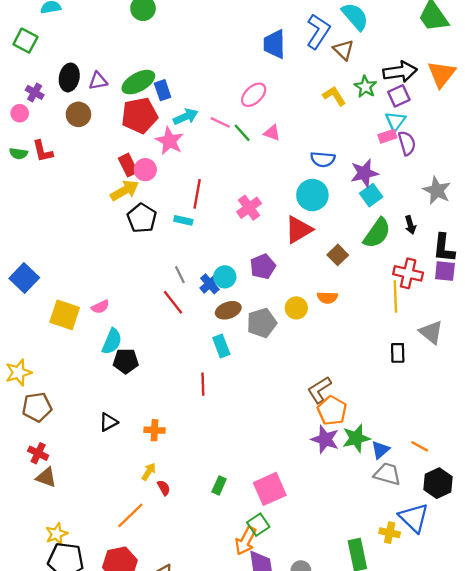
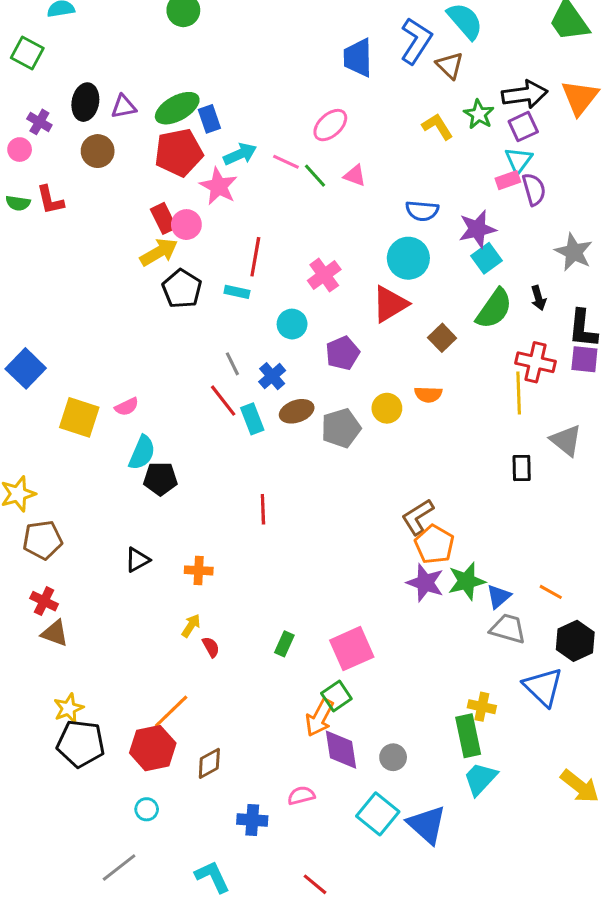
cyan circle: (225, 277) -> (292, 324), moved
cyan rectangle: (221, 346) -> (252, 419), moved
orange line: (130, 515) -> (171, 711), moved
yellow cross: (390, 533) -> (482, 707), moved

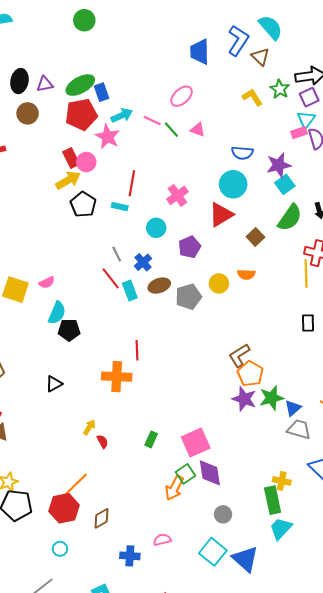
orange cross: (199, 570) -> (117, 377), moved, size x1.6
purple diamond: (341, 750) -> (210, 473), moved

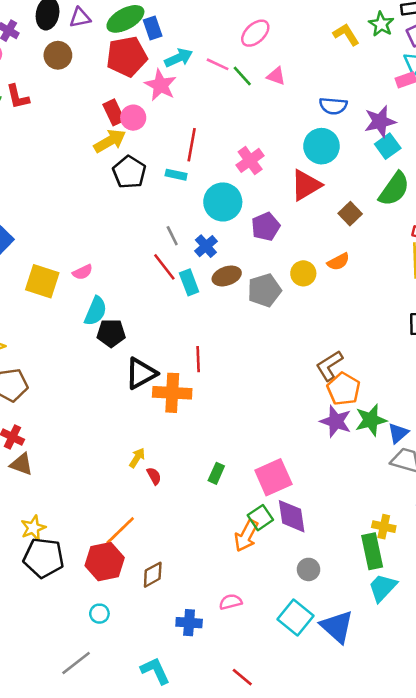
cyan circle: (156, 228) -> (223, 202), size x1.5
orange semicircle: (246, 274) -> (338, 262), turned -30
black triangle: (54, 384) -> (141, 373), moved, size x1.5

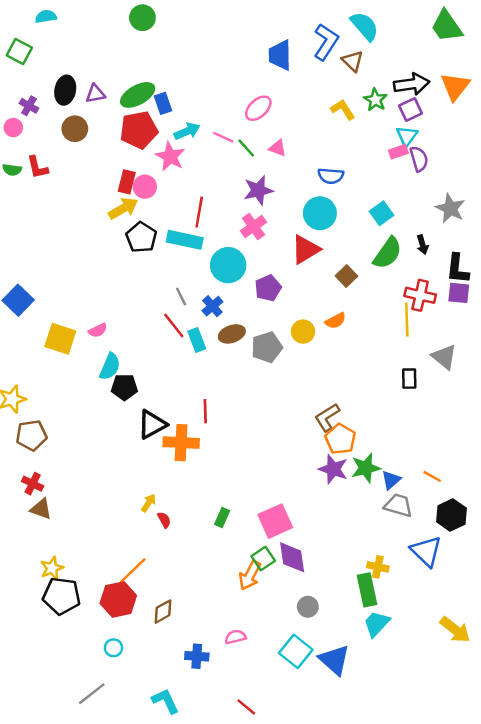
red rectangle: (114, 112) -> (127, 182), turned 40
purple star: (380, 121) -> (258, 190), moved
cyan rectangle: (176, 175) -> (185, 240), size x1.8

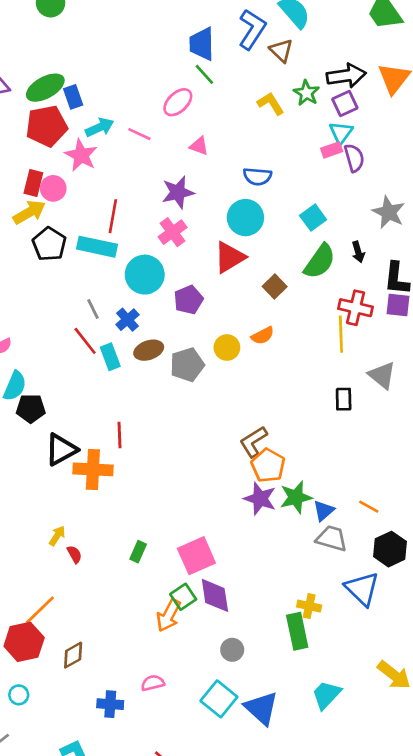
green line: (246, 148) -> (204, 74), moved
cyan trapezoid: (377, 624) -> (326, 695), moved

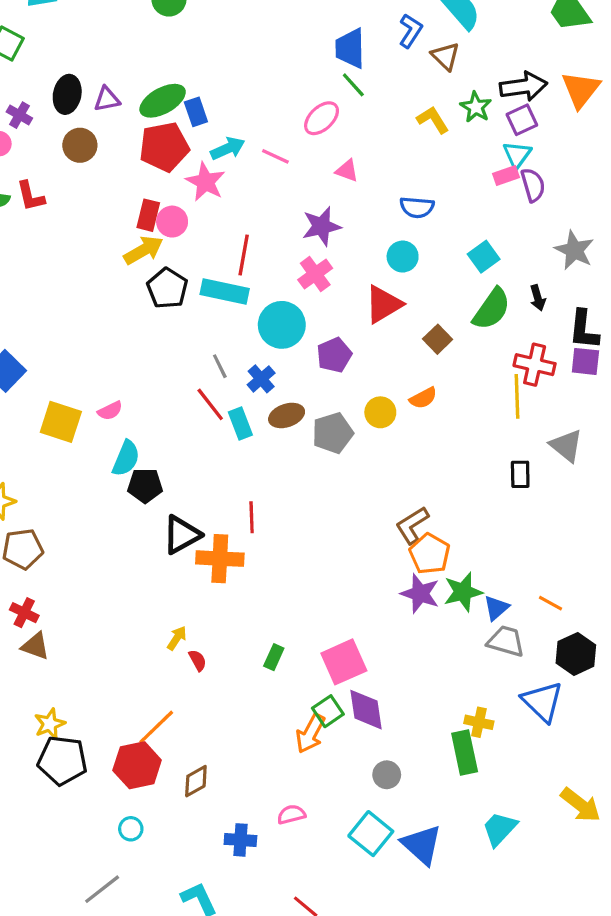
blue L-shape: (252, 29) -> (411, 31), size x0.7
cyan circle: (245, 218) -> (403, 257), size x0.7

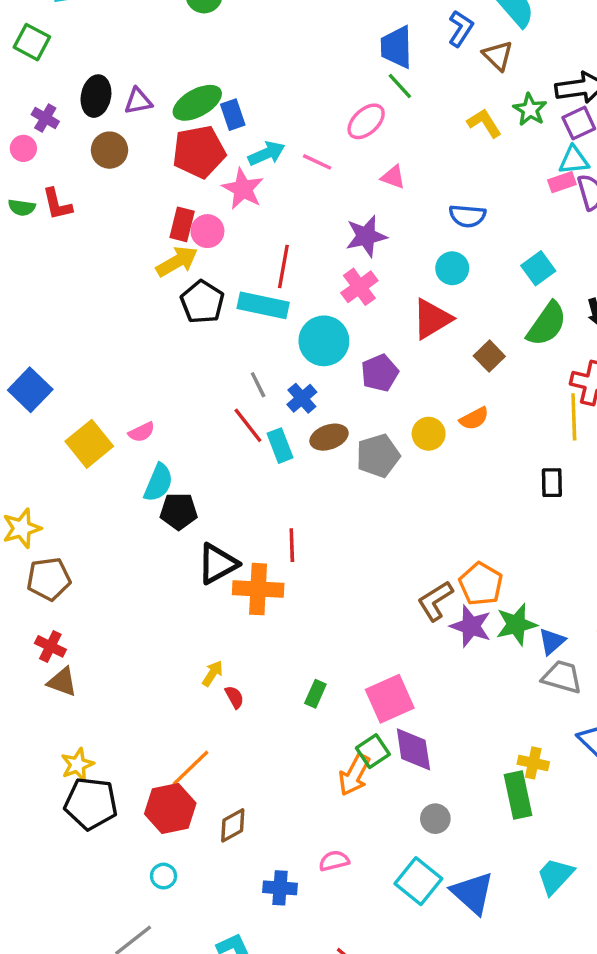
cyan triangle: (517, 155) -> (574, 160), turned 48
yellow square: (61, 422) -> (89, 444), turned 33
black rectangle: (520, 474) -> (552, 483), moved
brown L-shape: (412, 525) -> (435, 601), moved

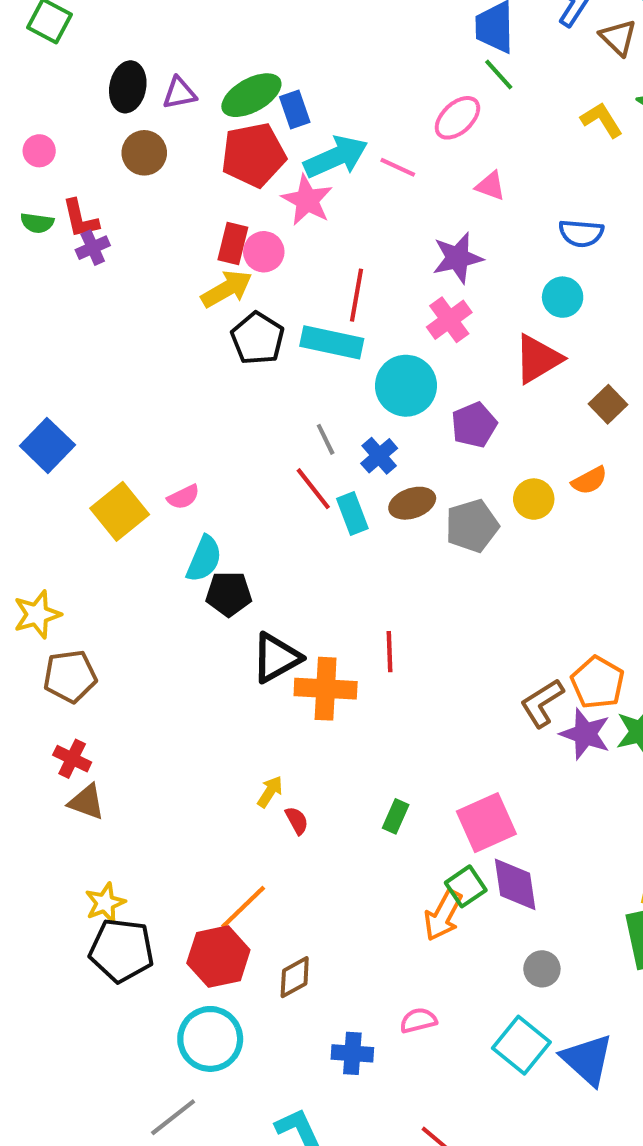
purple cross: (45, 118) -> (93, 248), moved, turned 36
cyan arrow: (267, 153) -> (336, 157), size x1.4
red line: (292, 545) -> (389, 652), moved
cyan circle: (164, 876) -> (210, 1039), size x2.0

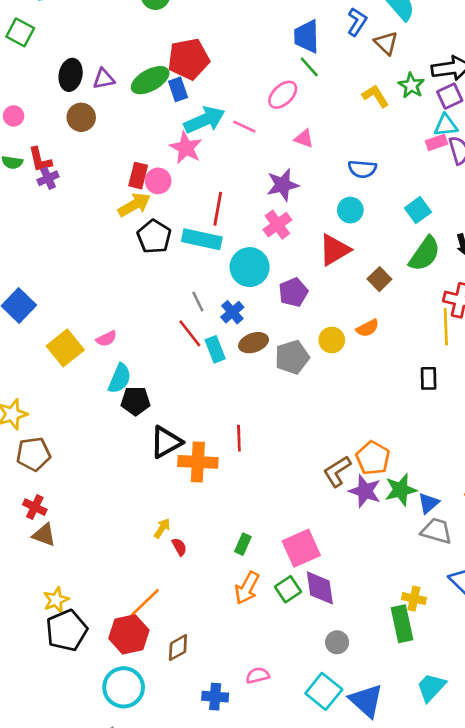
red pentagon: (253, 155) -> (189, 59), moved
orange arrow: (443, 915) -> (247, 588), moved
black pentagon: (122, 950) -> (67, 630), turned -30

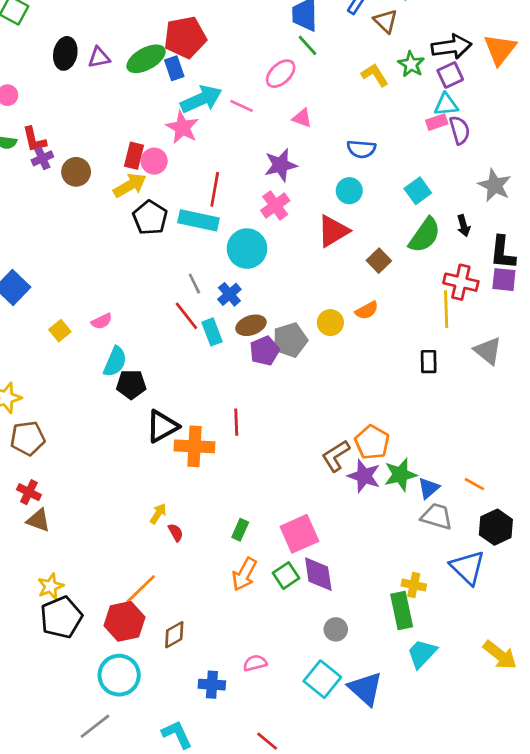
brown circle: (81, 117) -> (76, 172), moved
purple pentagon: (293, 292) -> (264, 351), moved
yellow square: (65, 348) -> (60, 331), size x0.6
cyan trapezoid: (431, 687) -> (422, 654), moved

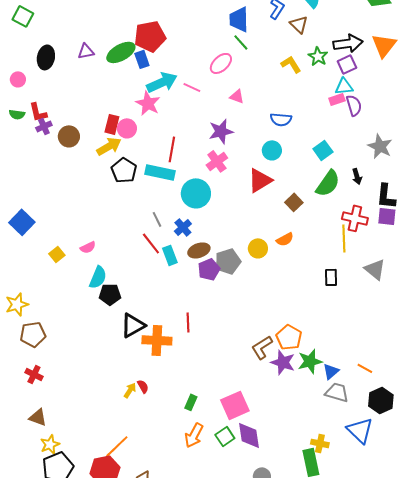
black ellipse: (65, 53) -> (46, 57), moved
brown triangle: (38, 520) -> (38, 417), moved
red semicircle: (176, 532) -> (143, 386), moved

